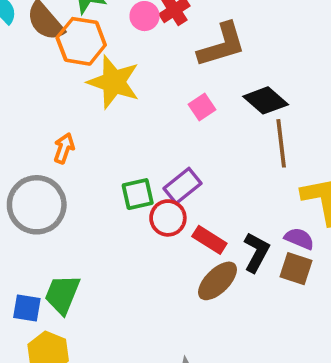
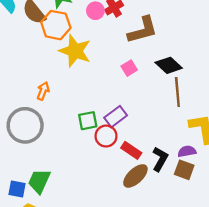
purple semicircle: (299, 239) -> (187, 151), turned -36

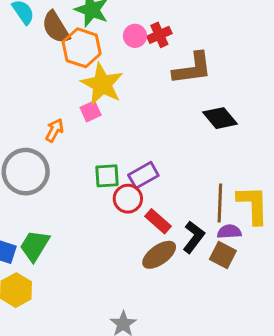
pink square: (129, 68) -> (91, 111), moved
brown line: (177, 92) -> (220, 203), moved

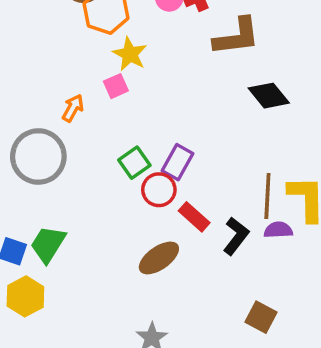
yellow star: (102, 84) -> (130, 54), size x0.7
purple rectangle: (143, 175) -> (178, 162), turned -32
green square: (107, 176) -> (134, 163), turned -32
brown ellipse: (159, 255) -> (159, 258), moved
brown square: (223, 255) -> (261, 317), moved

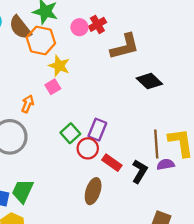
brown ellipse: (159, 258) -> (93, 191), turned -30

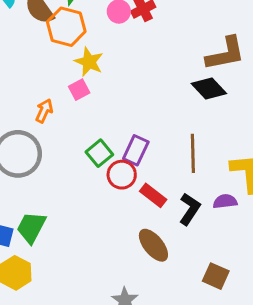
brown L-shape: (125, 47) -> (225, 54), moved
brown line: (156, 144) -> (193, 153), moved
brown ellipse: (93, 191) -> (153, 245), moved, turned -60

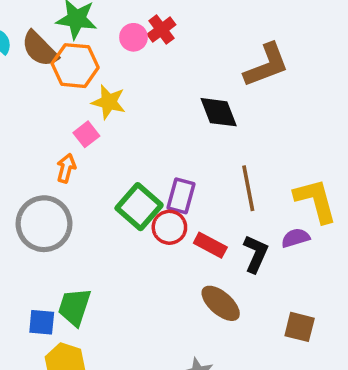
black diamond: (209, 88) -> (219, 112), moved, turned 32
pink square: (79, 90) -> (86, 134), moved
green square: (99, 153) -> (139, 207), size x1.4

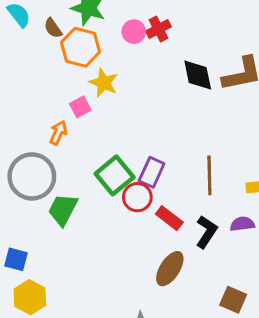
brown semicircle: (40, 49) -> (53, 28), size x0.6
black diamond: (219, 112) -> (198, 75), moved
brown ellipse: (221, 303) -> (170, 269), turned 72
green trapezoid: (74, 307) -> (63, 210), moved

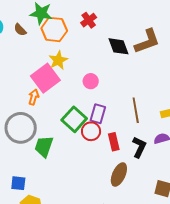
pink circle: (134, 32) -> (91, 81), moved
orange hexagon: (81, 47) -> (54, 29), moved
yellow star: (104, 83) -> (58, 60), turned 30
pink square: (80, 107) -> (45, 78), size x2.0
red rectangle: (169, 218) -> (114, 142), turned 48

